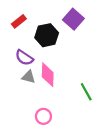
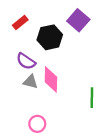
green line: (86, 92) -> (92, 98), turned 30
pink circle: (43, 116) -> (37, 124), moved

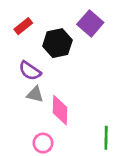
pink diamond: (51, 79) -> (60, 110), moved
green line: (92, 98) -> (106, 138), moved

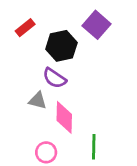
purple semicircle: (30, 71) -> (54, 78), moved
green line: (106, 138) -> (94, 147), moved

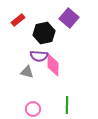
purple semicircle: (54, 78) -> (39, 56), turned -30
pink diamond: (64, 117) -> (53, 65), moved

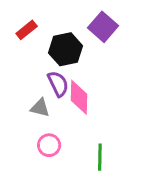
purple semicircle: (39, 56) -> (58, 84), turned -120
pink circle: (33, 109) -> (49, 145), moved

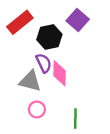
red rectangle: (27, 30) -> (20, 22), size x1.6
gray triangle: (40, 108) -> (30, 81), size x1.5

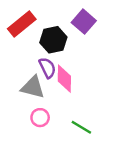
green line: (75, 118) -> (81, 127), turned -60

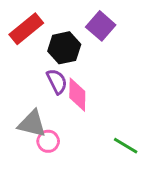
gray triangle: (33, 87) -> (32, 124), moved
green line: (81, 127) -> (126, 146), moved

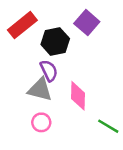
pink diamond: (77, 95) -> (78, 96), moved
gray triangle: (32, 124) -> (40, 90), moved

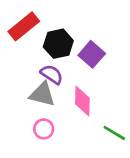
purple square: (87, 23) -> (92, 54), moved
purple semicircle: (49, 71) -> (52, 74), turned -30

